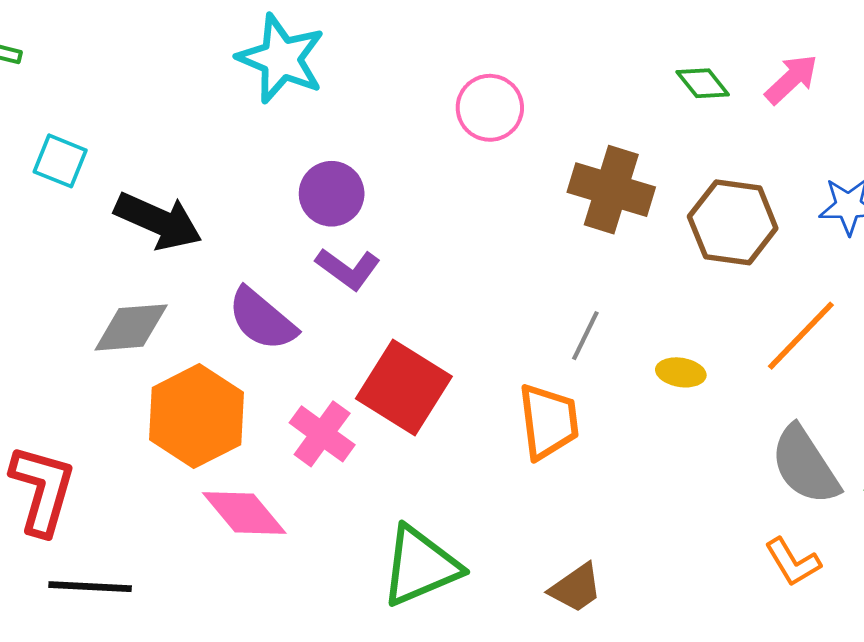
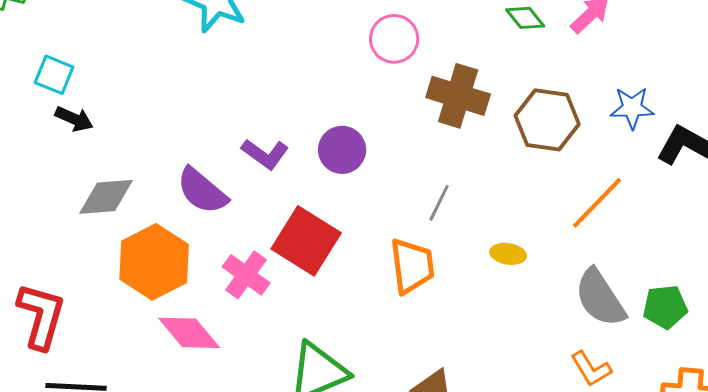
pink circle: (490, 108) -> (394, 39), moved
purple circle: (332, 194) -> (342, 150), moved
black arrow: (158, 221) -> (74, 119), moved, size x0.6
yellow ellipse: (681, 372) -> (508, 254), moved

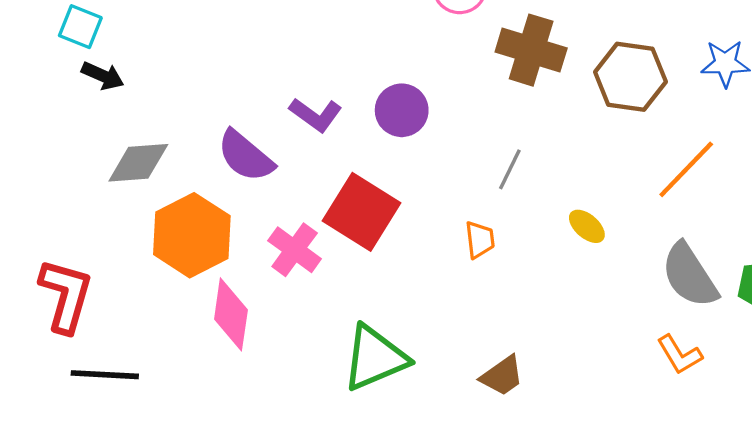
yellow ellipse: (508, 254) -> (587, 226), turned 32
orange trapezoid: (412, 266) -> (480, 240), size x0.6
pink diamond: (189, 333) -> (231, 314), turned 48

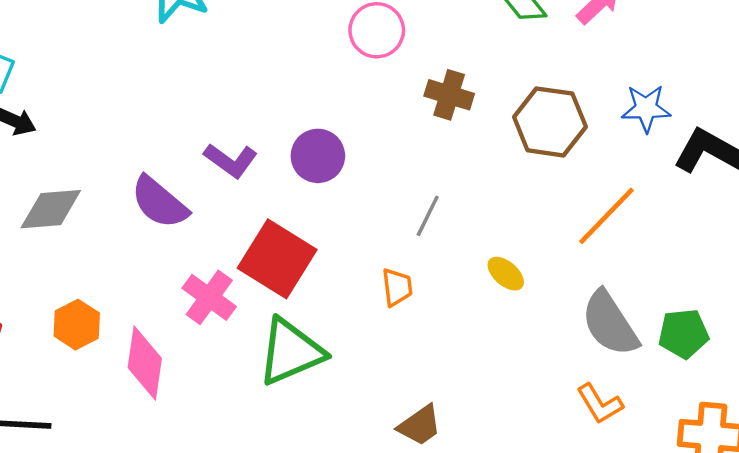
brown cross: (531, 50) -> (449, 95), size x0.7
orange hexagon: (192, 235) -> (77, 325), moved, size x0.6
green triangle: (375, 358) -> (291, 352), moved

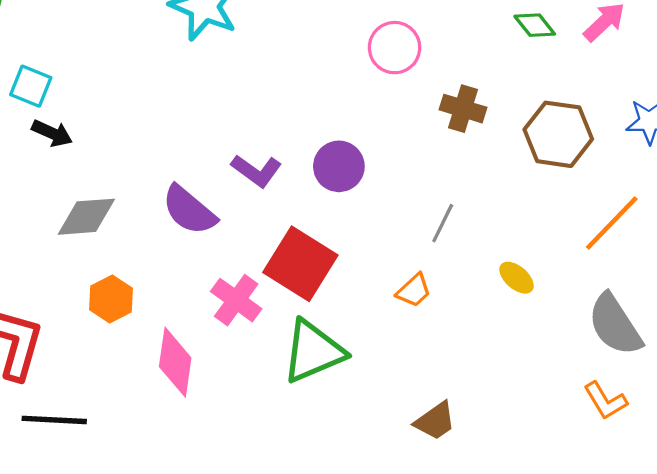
orange trapezoid: (397, 287) -> (414, 290), turned 54
orange hexagon: (77, 325) -> (111, 299), moved

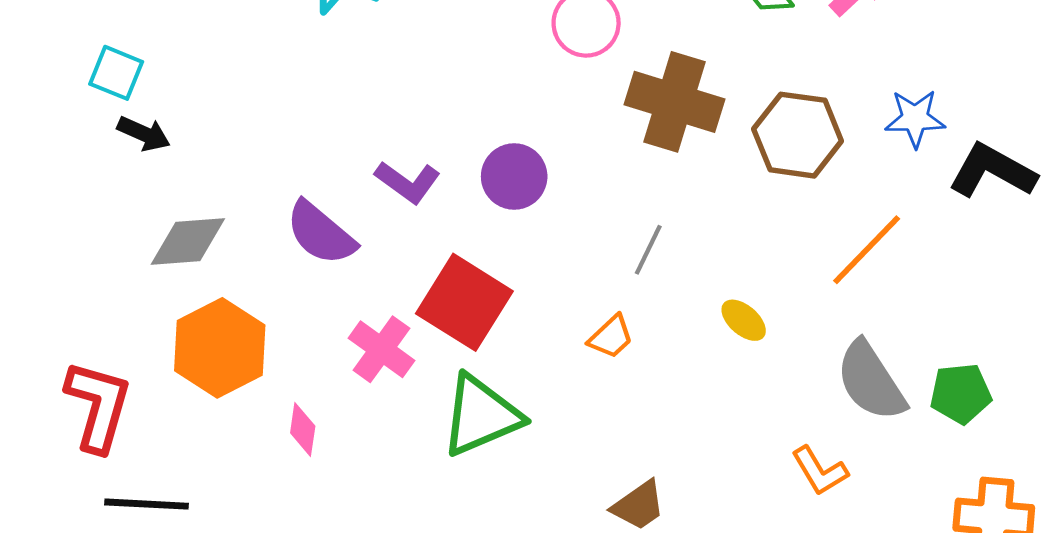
brown cross: (463, 109) -> (675, 102), size x1.6
orange hexagon: (111, 299) -> (220, 348), size x1.6
pink diamond: (175, 362) -> (303, 429), size x0.6
orange L-shape: (605, 401) -> (820, 471), moved

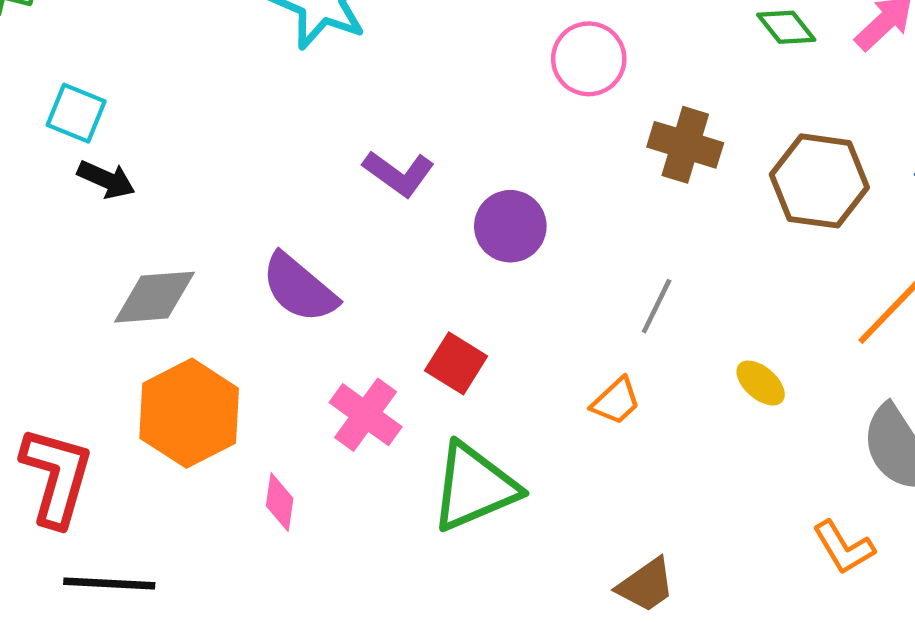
brown cross: (675, 102) -> (685, 145), size x0.7
purple L-shape: (408, 182) -> (399, 173), moved
red square: (464, 302) -> (456, 363), size x0.6

